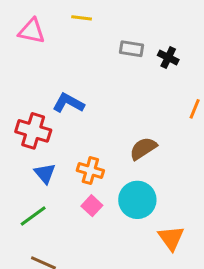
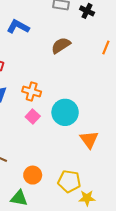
blue L-shape: (68, 103) -> (18, 27), moved
brown semicircle: (143, 148) -> (61, 45), moved

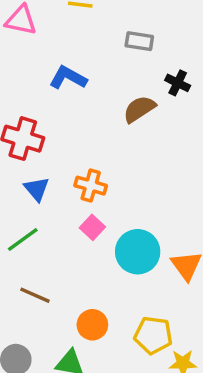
black cross: (87, 11) -> (178, 83), moved
cyan circle: (65, 112) -> (138, 252), moved

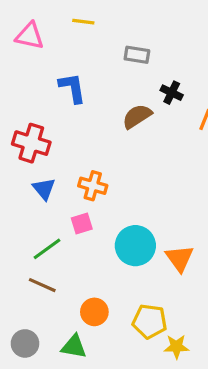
blue L-shape: (68, 78) -> (72, 88), turned 52
pink square: (92, 227) -> (82, 224), moved, turned 30
green line: (23, 240) -> (47, 249), moved

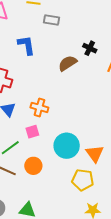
gray rectangle: (137, 55) -> (51, 20), moved
orange circle: (94, 312) -> (33, 166), moved
yellow pentagon: (150, 321) -> (83, 180), moved

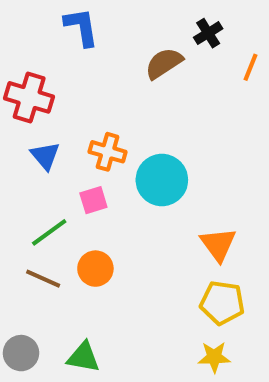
black cross: (90, 48) -> (208, 33), turned 32
cyan circle: (67, 146) -> (162, 180), moved
yellow pentagon: (83, 180) -> (222, 303), moved

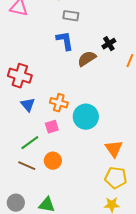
blue L-shape: (81, 27) -> (65, 41), moved

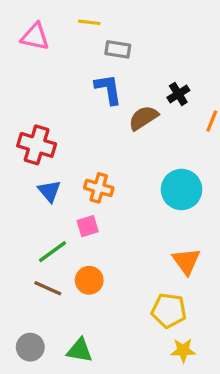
cyan circle: (86, 117) -> (182, 190), moved
yellow pentagon: (116, 178) -> (169, 311), moved

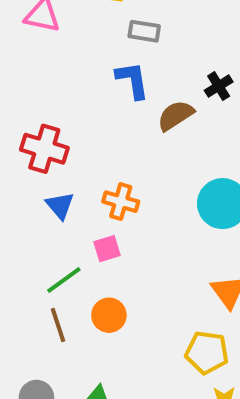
brown line: (48, 288) -> (58, 325), turned 48

